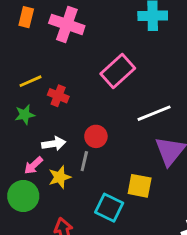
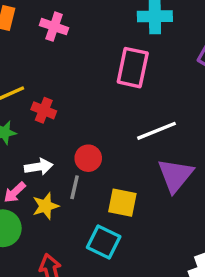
pink cross: (67, 24) -> (54, 27), size x0.7
pink rectangle: (118, 71) -> (133, 68), moved, turned -36
yellow square: (140, 186) -> (122, 203), moved

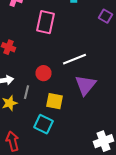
pink rectangle: (133, 68) -> (46, 22), moved
red circle: (88, 158) -> (44, 73), moved

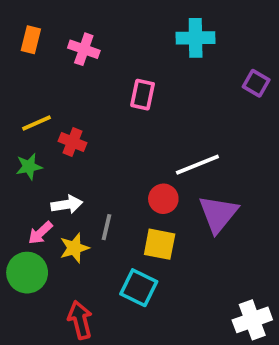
pink rectangle: (46, 22) -> (143, 95), size x0.7
red circle: (44, 73) -> (163, 199), moved

